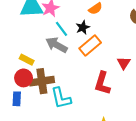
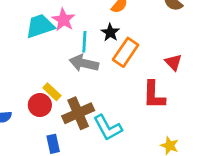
cyan line: (61, 29) -> (84, 42), turned 56
yellow rectangle: (27, 60) -> (52, 92), turned 32
red circle: (24, 78) -> (40, 105), moved

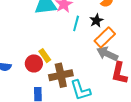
gray arrow: (84, 63) -> (107, 54), moved

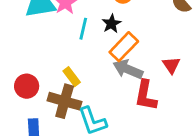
yellow rectangle: (45, 56) -> (72, 77), moved
brown cross: (61, 75) -> (65, 101), turned 30

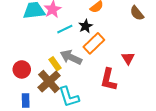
cyan line: (83, 29) -> (65, 29), turned 49
gray arrow: (128, 69) -> (71, 57), moved
brown cross: (65, 101) -> (49, 82), turned 30

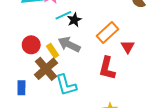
black star: (86, 26) -> (74, 20), moved
orange rectangle: (94, 43) -> (107, 32), moved
red circle: (22, 69) -> (31, 45), moved

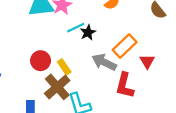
gray arrow: (69, 44) -> (104, 62), moved

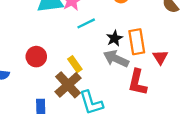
black star: (88, 33) -> (114, 38), moved
orange rectangle: (125, 46) -> (137, 42), turned -55
red circle: (41, 61) -> (36, 57), moved

